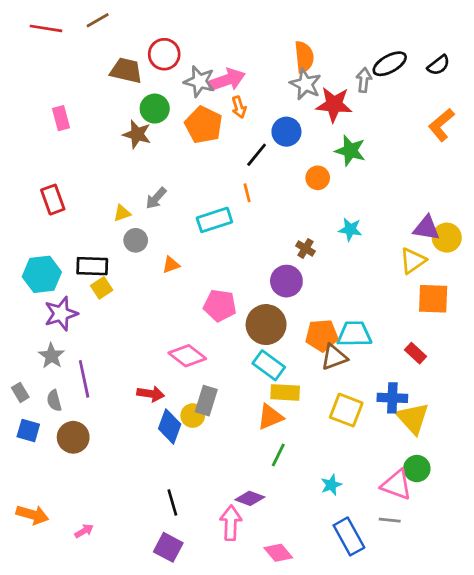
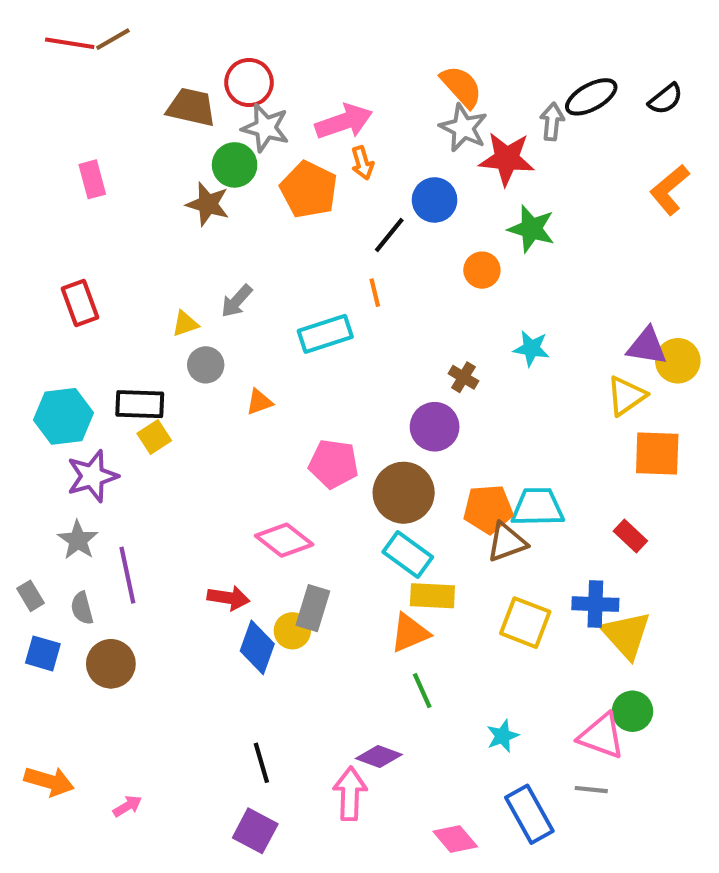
brown line: (98, 20) -> (113, 39), moved
orange semicircle: (304, 57) -> (461, 87), turned -36
gray star: (200, 81) -> (265, 128), moved
green line: (278, 455) -> (422, 691), turned -50
pink diamond: (278, 553) -> (455, 839), moved

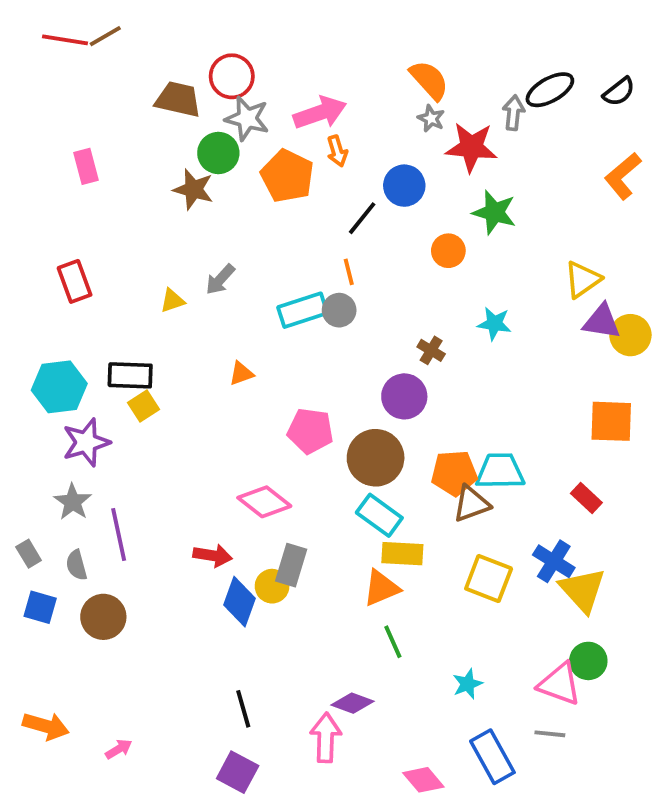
gray star: (463, 128) -> (431, 118), size x0.6
gray circle: (206, 365) -> (339, 310), moved
yellow triangle: (626, 396) -> (583, 279), moved
blue cross: (595, 604) -> (554, 561), turned 30

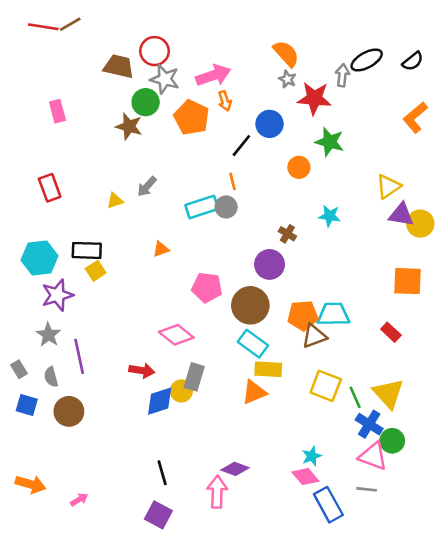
blue cross: (554, 561) -> (369, 424), moved
blue diamond: (239, 602) -> (160, 401), turned 52
green line: (393, 642) -> (355, 397), moved
pink diamond: (423, 780) -> (305, 477), moved

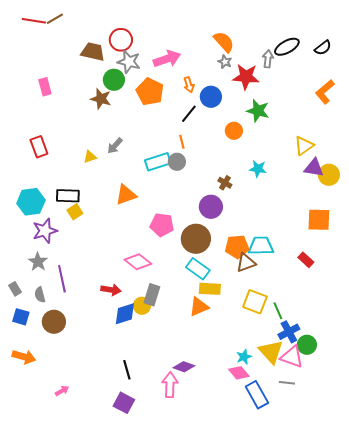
orange arrow: (225, 101) -> (189, 85), moved
orange triangle: (161, 249) -> (126, 195), size x1.6
yellow triangle: (388, 394) -> (271, 352), moved
blue cross: (369, 424) -> (289, 332), turned 30
orange arrow: (31, 484) -> (24, 357), moved

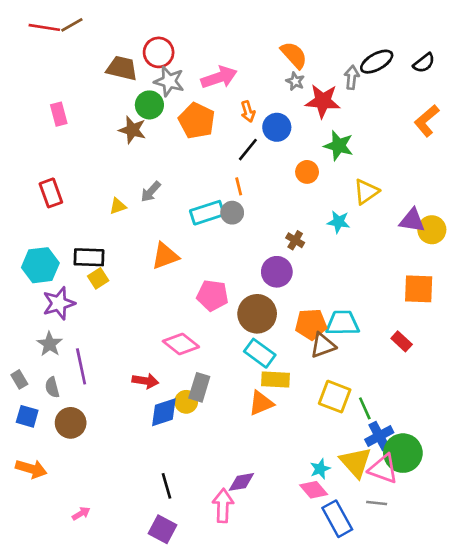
yellow triangle: (304, 146) -> (366, 192), moved
green circle: (307, 345) -> (403, 453), size x1.5
purple diamond: (184, 367) -> (241, 482), turned -30

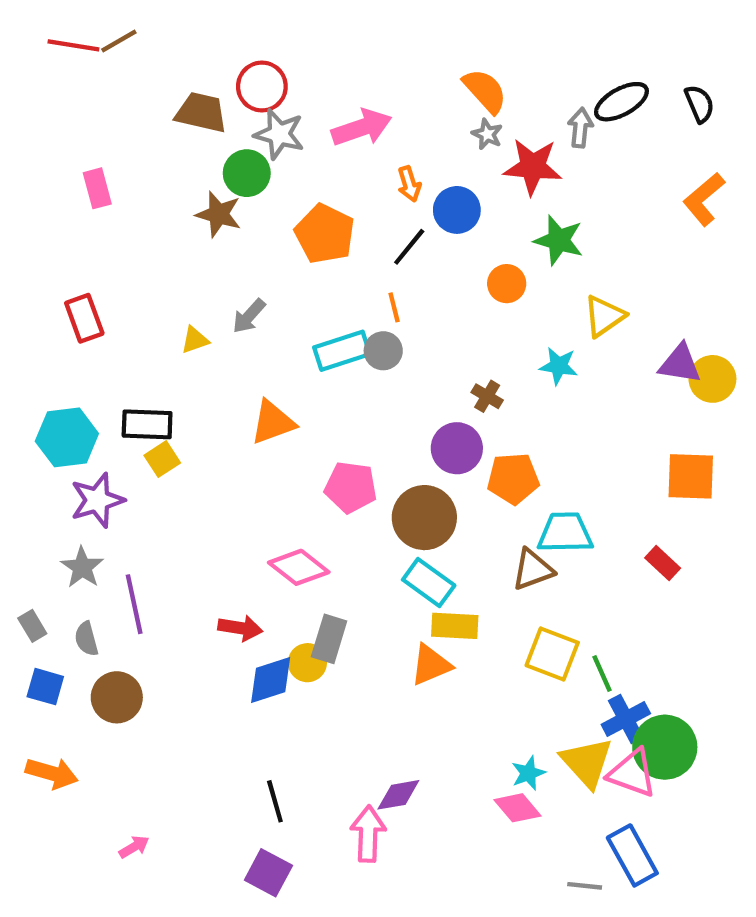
black semicircle: (424, 63) -> (699, 104), turned -75
orange pentagon: (197, 121) -> (325, 234), moved
orange pentagon: (311, 324) -> (513, 479), moved
gray line: (377, 503) -> (585, 886), moved
blue rectangle: (337, 519) -> (632, 855), moved

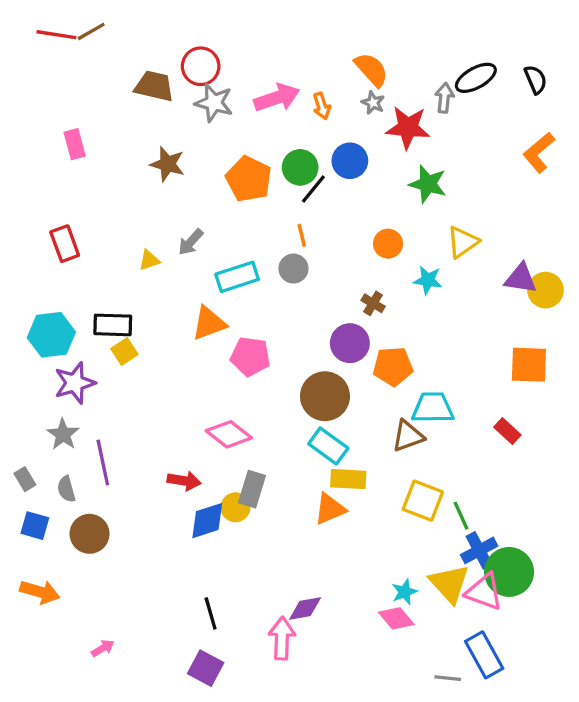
green circle: (247, 173) -> (300, 167), moved
orange arrow: (409, 184) -> (322, 106), moved
orange circle: (507, 284) -> (388, 244), moved
cyan rectangle: (342, 351) -> (237, 277), moved
pink pentagon: (351, 487) -> (250, 356), moved

